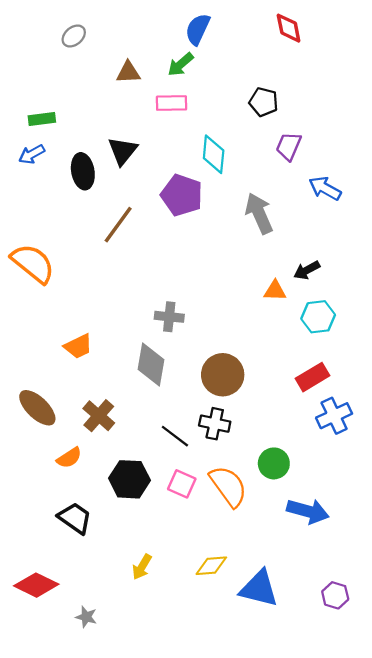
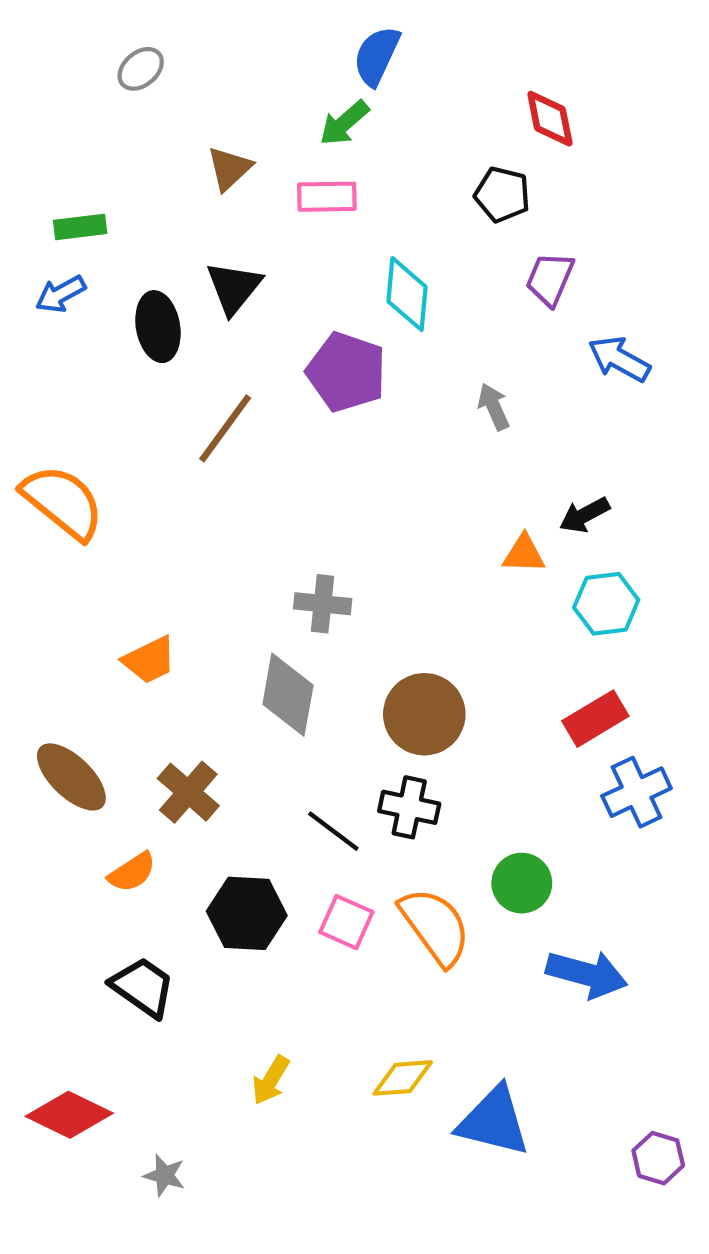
red diamond: (289, 28) -> (550, 119), moved
brown triangle: (128, 72) -> (229, 168), moved, turned -40
gray arrow: (259, 213) -> (494, 407), size x0.6
purple hexagon: (335, 595) -> (658, 1158), moved

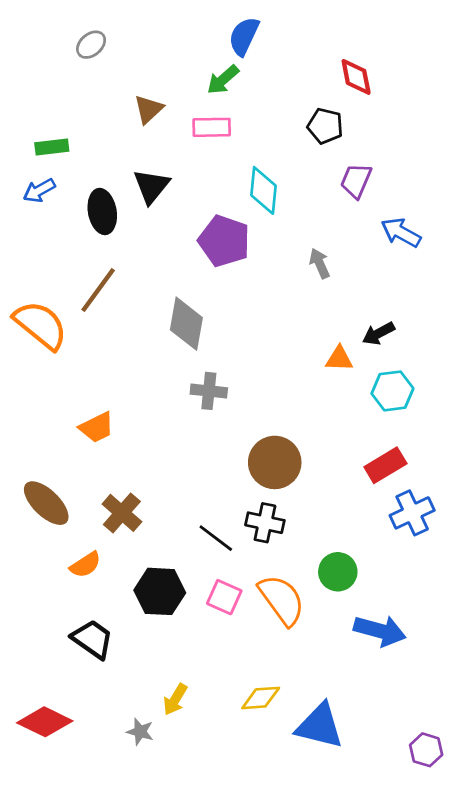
brown line: (225, 428) -> (98, 290), moved
gray diamond: (288, 695) -> (186, 324), moved
gray star: (164, 1175) -> (140, 732), moved

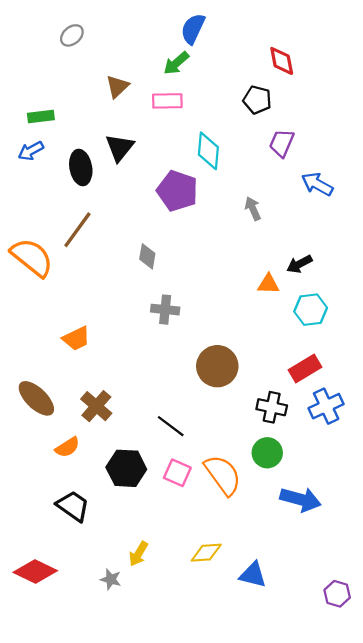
gray diamond: (186, 324) -> (147, 256), size x0.6
black cross: (265, 523) -> (272, 407), moved
blue triangle: (320, 726) -> (253, 575), size x0.7

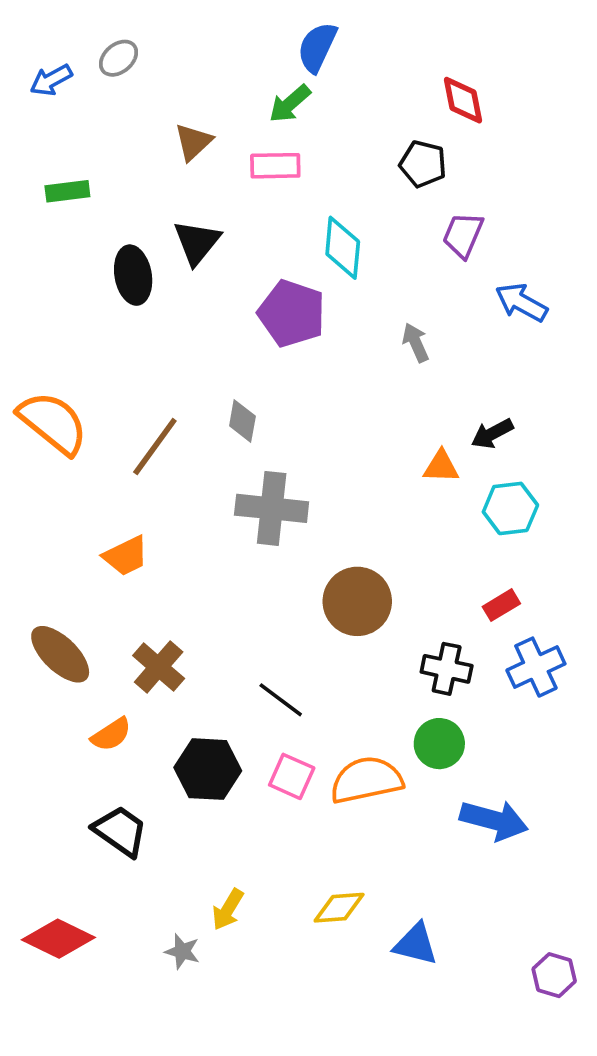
blue arrow: (31, 151) -> (51, 80), moved
brown line: (77, 230) -> (155, 446), moved
gray cross: (165, 310) -> (272, 508), size x1.5
red rectangle: (305, 368) -> (501, 605), size x0.7
orange semicircle: (223, 475) -> (366, 780), turned -66

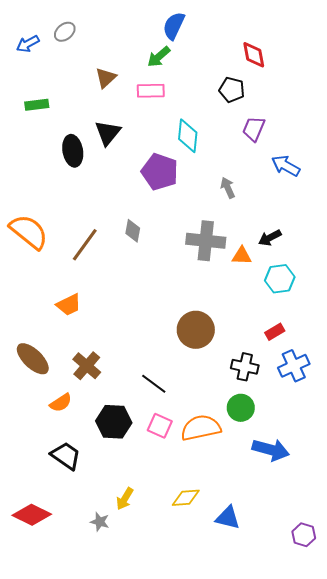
gray cross: (272, 508) -> (206, 241), moved

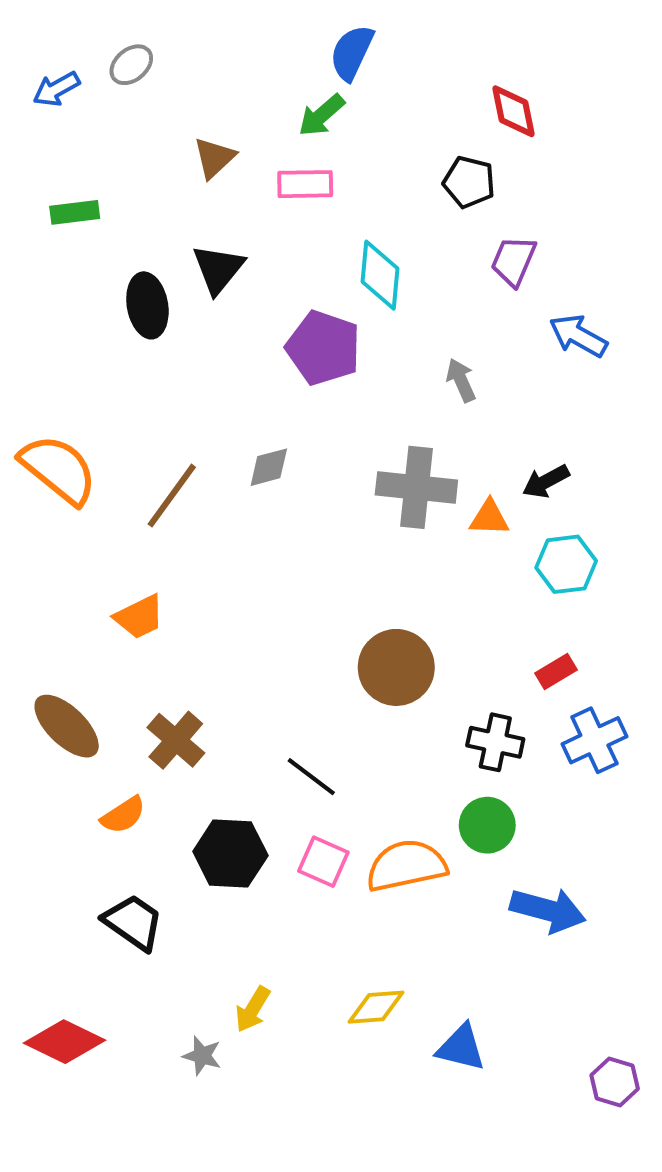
gray diamond: (133, 231) -> (269, 467), turned 65

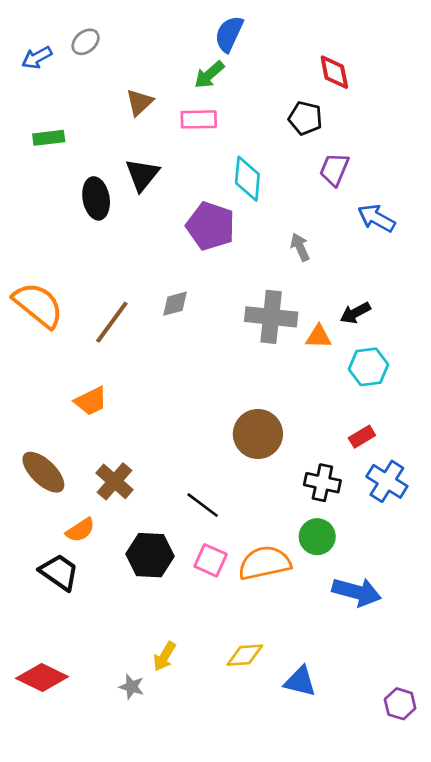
blue cross: (594, 740) -> (387, 481), turned -33
black trapezoid: (133, 922) -> (59, 572), moved

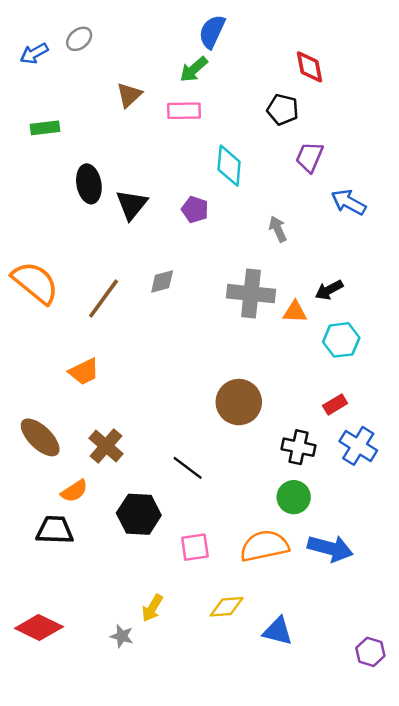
black triangle: (142, 175) -> (132, 205), moved
purple pentagon: (211, 226) -> (195, 209), size x0.6
pink square: (211, 560) -> (195, 547), moved, turned -32
orange semicircle: (265, 563) -> (264, 546), moved
black trapezoid: (59, 572) -> (55, 530), turned -33

